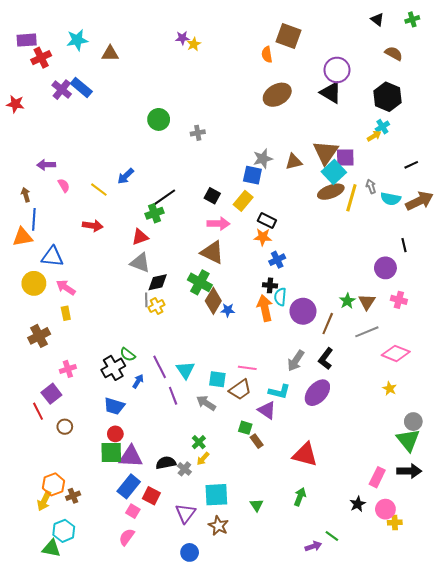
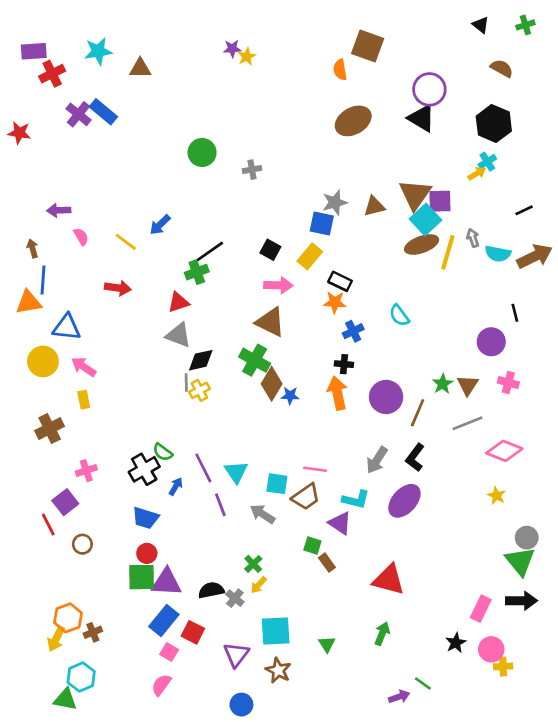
cyan semicircle: (280, 297) -> (399, 315), moved, turned -42

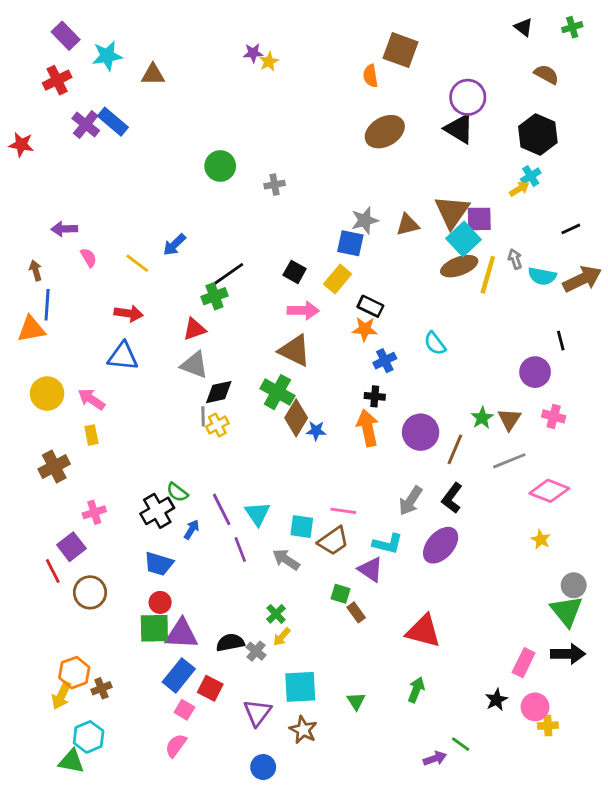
purple rectangle: (34, 51) -> (66, 36), moved, turned 50
blue triangle: (67, 327) -> (123, 356), moved
brown circle: (82, 544) -> (90, 592), size x1.5

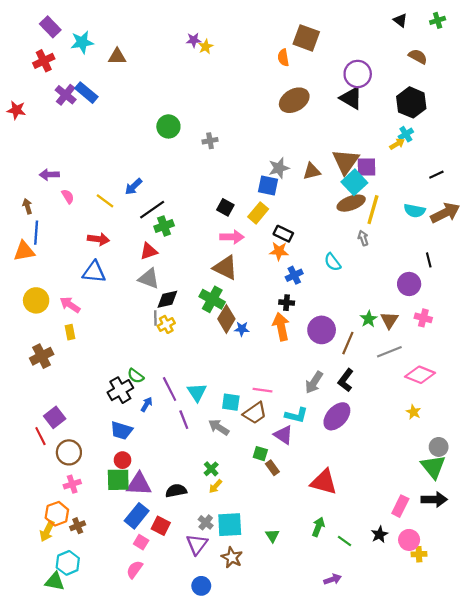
gray arrow: (515, 259) -> (363, 238), moved
black line: (227, 275) -> (152, 210), moved
pink cross: (94, 512) -> (72, 484), moved
gray cross: (256, 651) -> (206, 522), moved
green line: (461, 744) -> (345, 541), moved

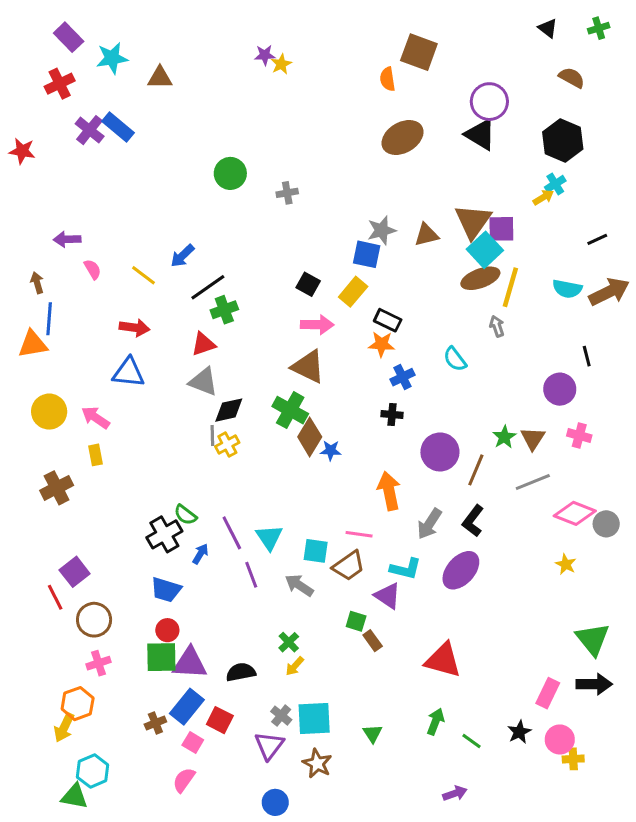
orange arrow: (281, 327) -> (389, 491), moved
gray circle: (439, 447) -> (606, 524), moved
brown cross: (78, 526) -> (155, 723), moved

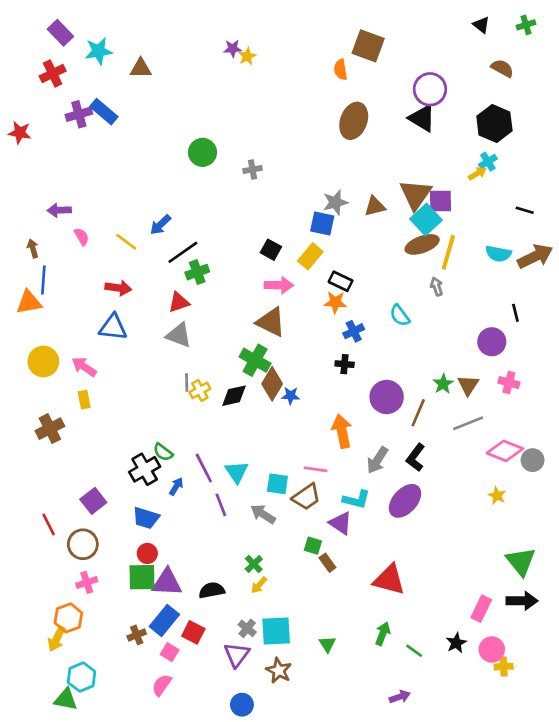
purple cross: (90, 130) -> (79, 114), turned 35
brown ellipse: (403, 137) -> (354, 121), turned -40
black line: (597, 239) -> (525, 210), turned 42
black diamond: (229, 410) -> (234, 396), moved
purple square: (75, 572) -> (93, 501), moved

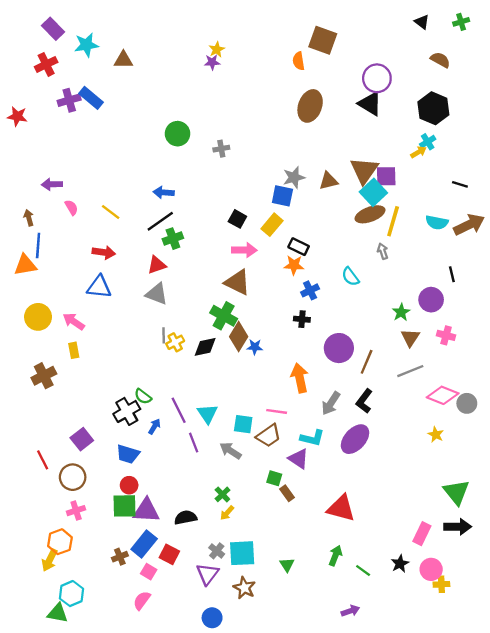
purple star: (233, 49) -> (212, 62), moved
blue arrow: (160, 225) -> (164, 192), moved, turned 48
green star: (443, 384) -> (401, 312), moved

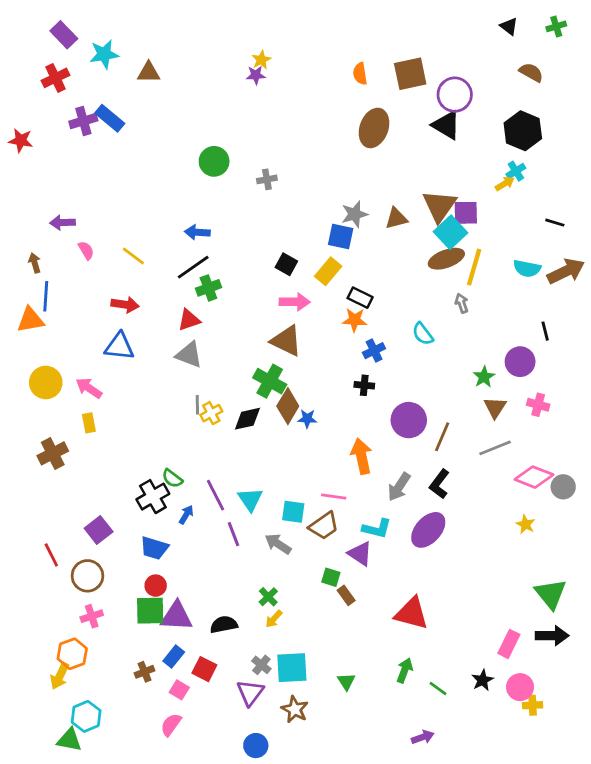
brown square: (323, 40) -> (410, 74), moved, turned -32
blue rectangle: (144, 544) -> (174, 657), size x0.7

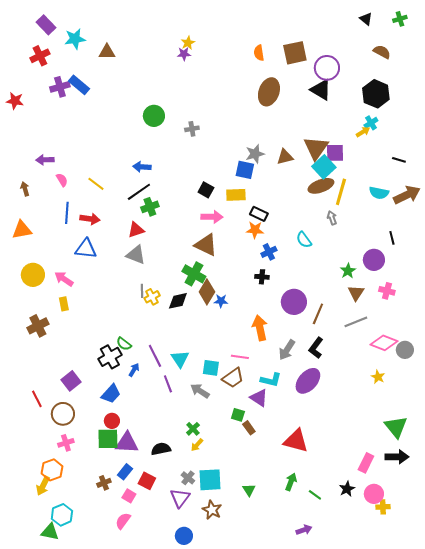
yellow rectangle: (328, 271) -> (236, 195), turned 48
blue line: (46, 296) -> (67, 213), moved
blue trapezoid: (154, 548) -> (111, 394), turned -65

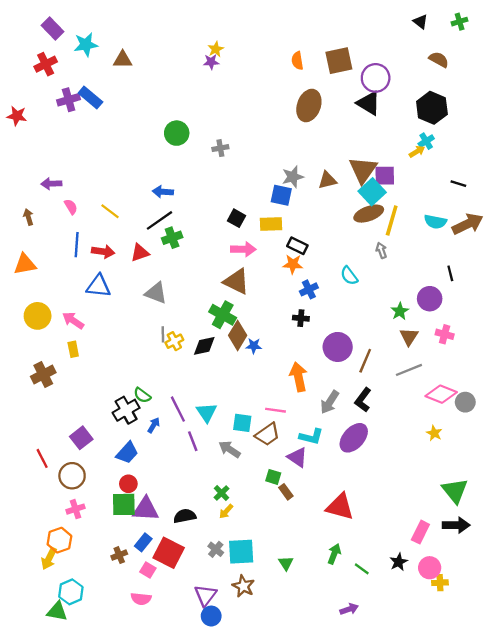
red triangle: (136, 230) -> (140, 253), moved
red square: (147, 481) -> (169, 553), size x1.5
purple triangle: (180, 498) -> (205, 595), moved
pink semicircle: (123, 521) -> (141, 599), turned -120

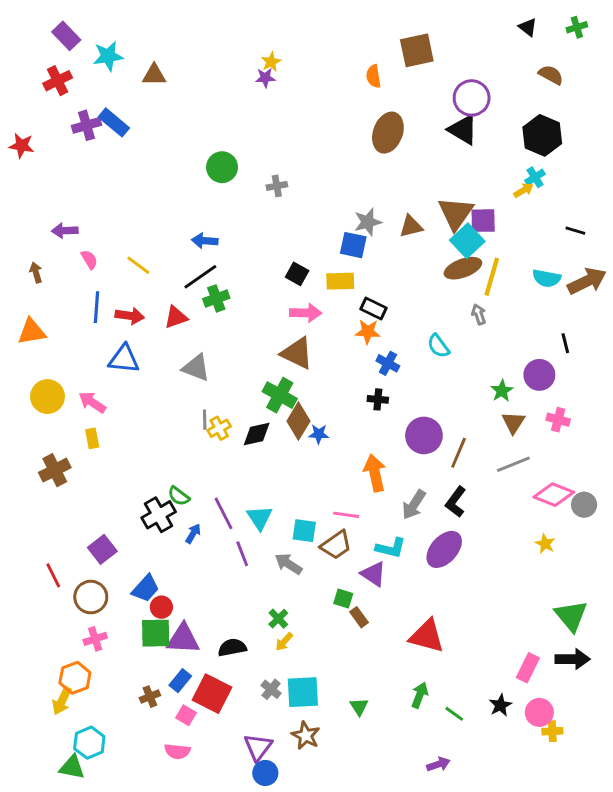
brown square: (339, 61) -> (417, 50), moved
blue cross: (309, 289) -> (388, 363), turned -36
blue trapezoid: (127, 453) -> (146, 588), moved

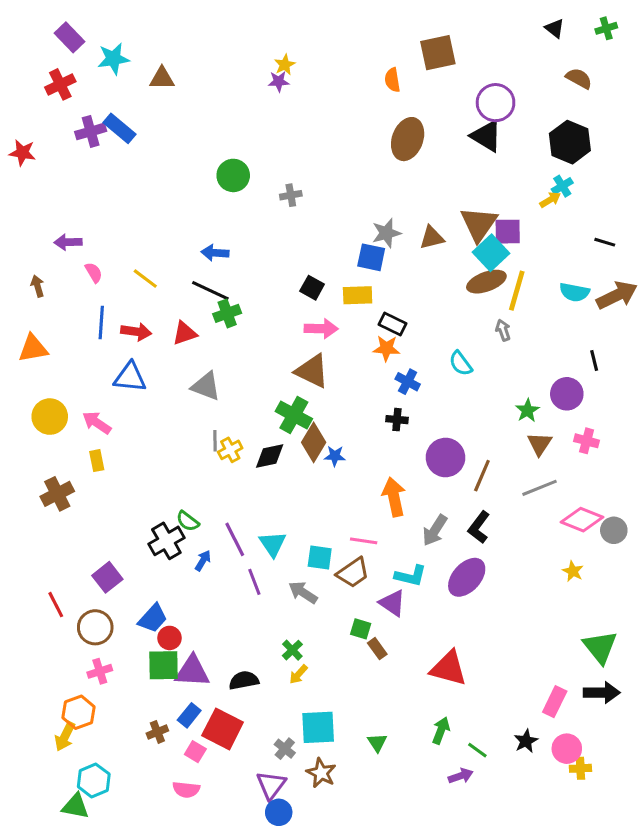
black line: (200, 277) -> (210, 291), turned 60
gray cross: (271, 689) -> (285, 749), moved
purple arrow: (438, 764) -> (461, 776), moved

